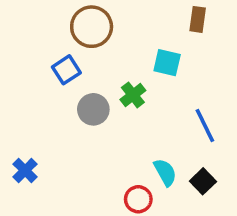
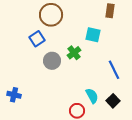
blue cross: (25, 170) -> (14, 95), turned -32

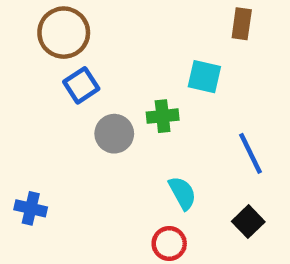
brown circle: (51, 15) -> (64, 33), moved
green cross: (74, 53) -> (163, 116), turned 32
cyan semicircle: (92, 96) -> (182, 193), moved

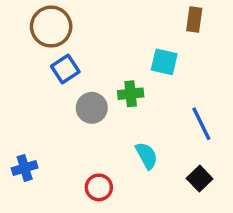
blue cross: (31, 208) -> (25, 168), turned -30
red circle: (169, 244) -> (99, 187), moved

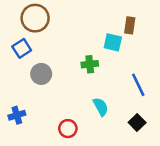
brown rectangle: (194, 19) -> (130, 25), moved
blue square: (65, 69) -> (22, 48), moved
gray circle: (92, 108) -> (41, 74), moved

